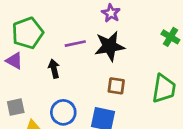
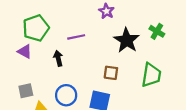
black star: (110, 46) -> (127, 40), moved, turned -30

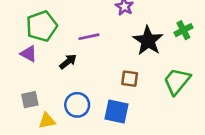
green cross: (157, 31) -> (183, 30), turned 32
black arrow: (58, 58) -> (68, 62), turned 64
green trapezoid: (151, 75) -> (177, 81), turned -150

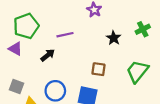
black star: (148, 41) -> (114, 38), size x0.6
gray square: (30, 100) -> (16, 86), turned 32

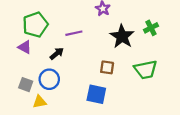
black star: (114, 38) -> (122, 36), size x1.6
green trapezoid: (137, 71) -> (146, 70), turned -140
blue circle: (55, 91) -> (49, 79), moved

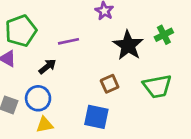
brown square: (107, 67) -> (110, 84), turned -32
yellow triangle: (40, 102) -> (45, 125), moved

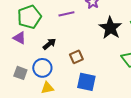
purple line: (69, 41) -> (66, 14), moved
brown square: (110, 84) -> (76, 57), moved

